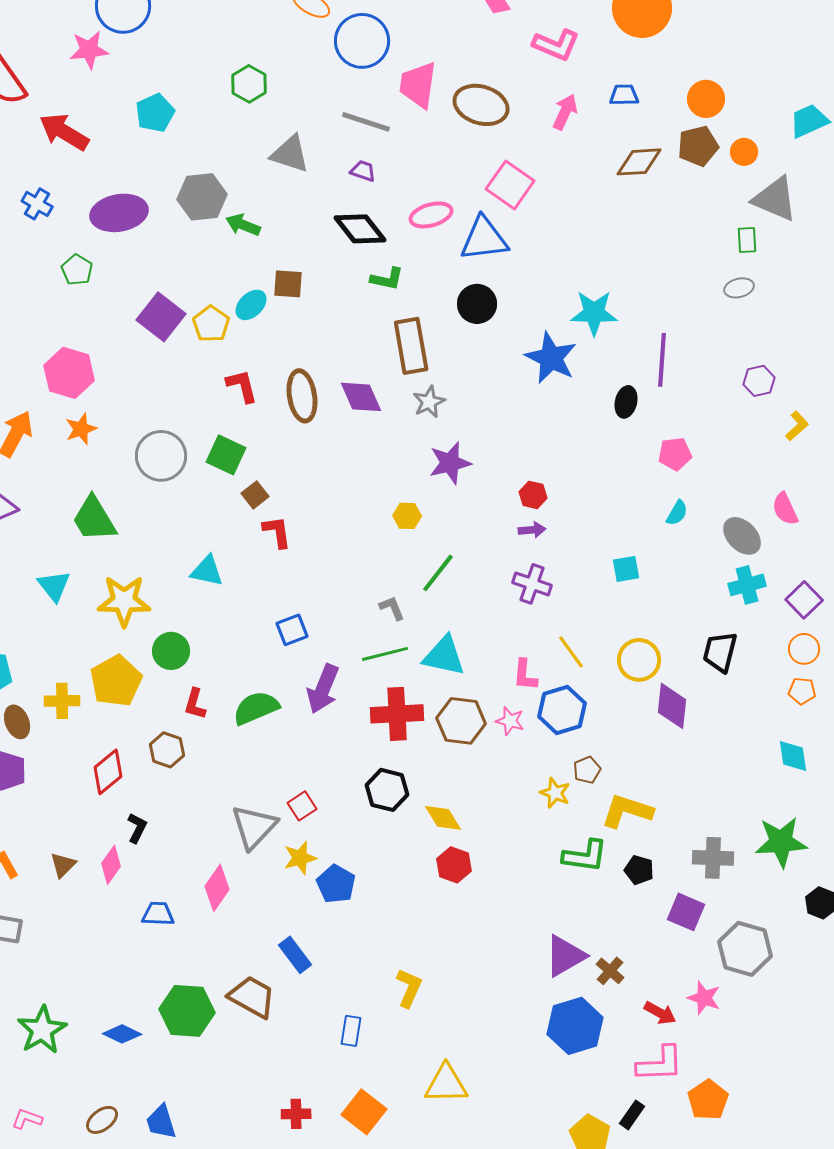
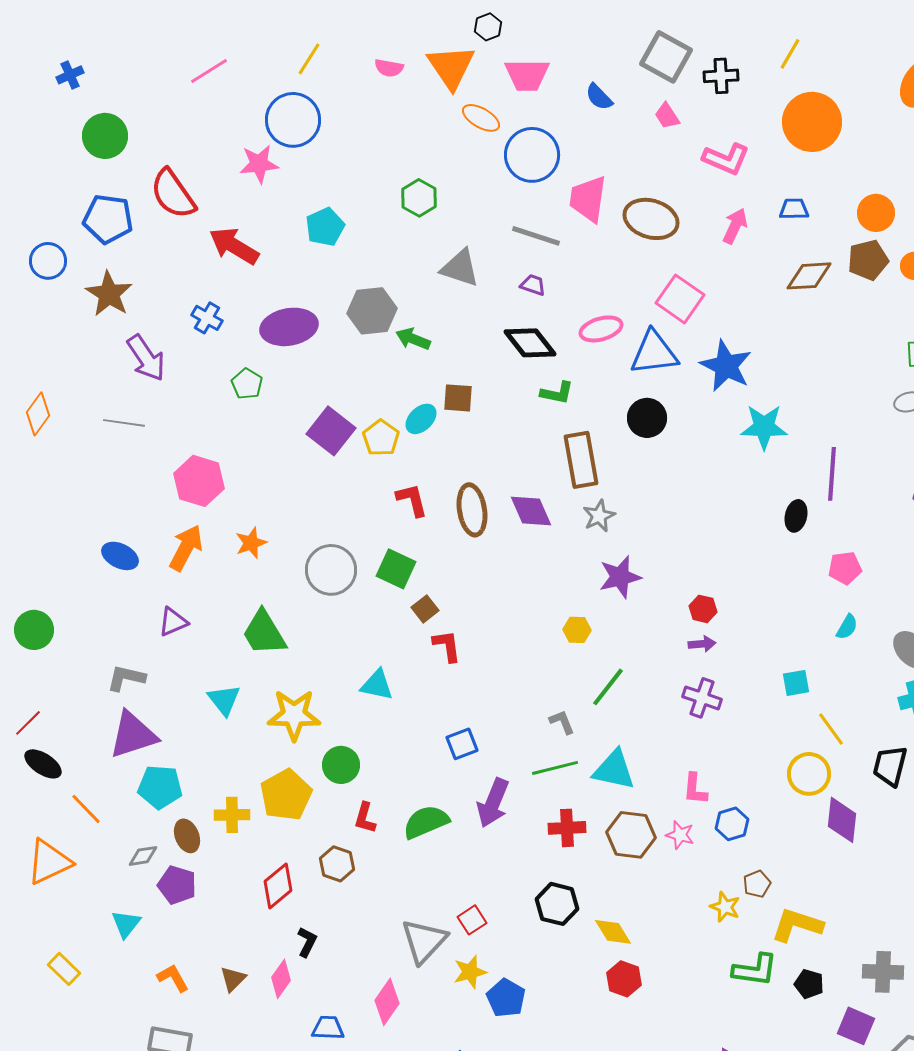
blue star: (551, 358) -> (726, 366), moved
pink hexagon: (69, 373) -> (199, 481), moved
yellow line: (571, 652) -> (831, 729), moved
blue hexagon: (562, 710) -> (732, 824), size x0.7
red cross: (397, 714) -> (567, 828), size x0.7

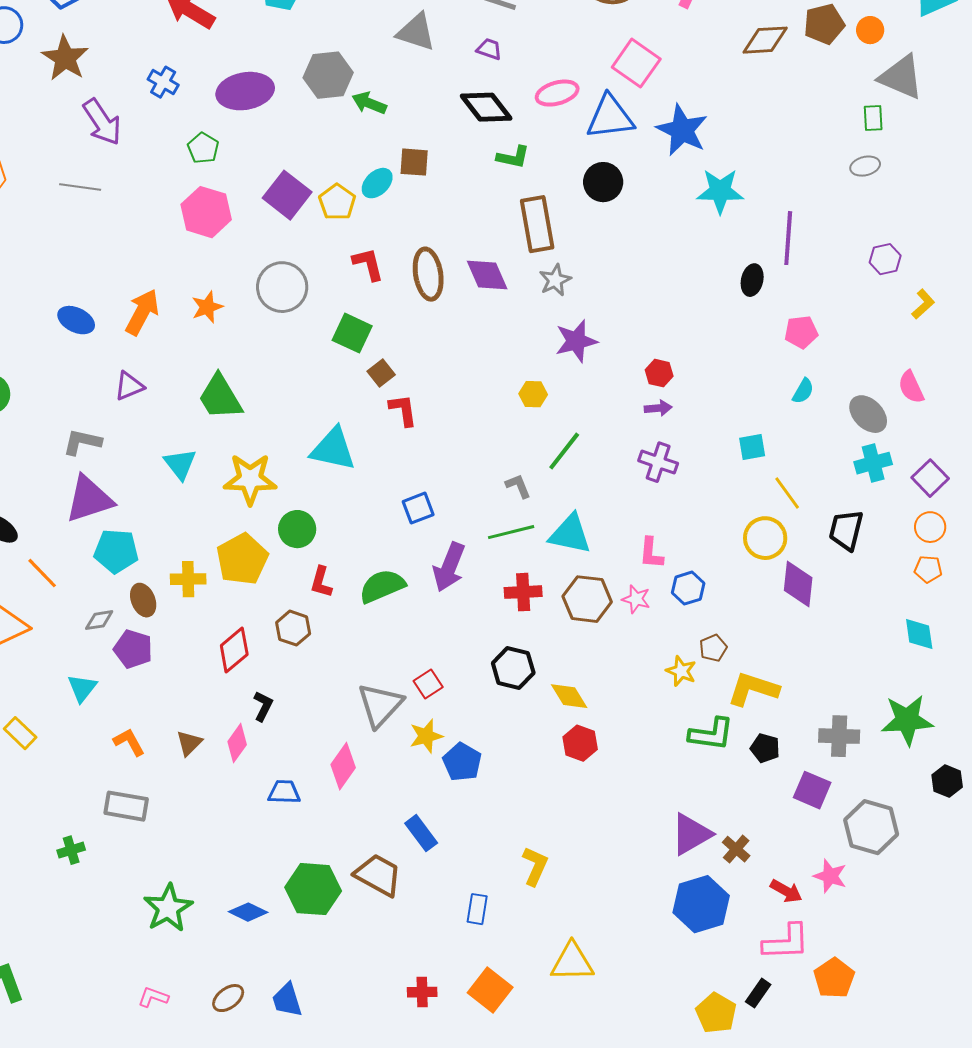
pink hexagon: (199, 481) -> (206, 212), moved
gray circle: (331, 570) -> (282, 287), moved
cyan triangle: (377, 685) -> (333, 449), size x1.4

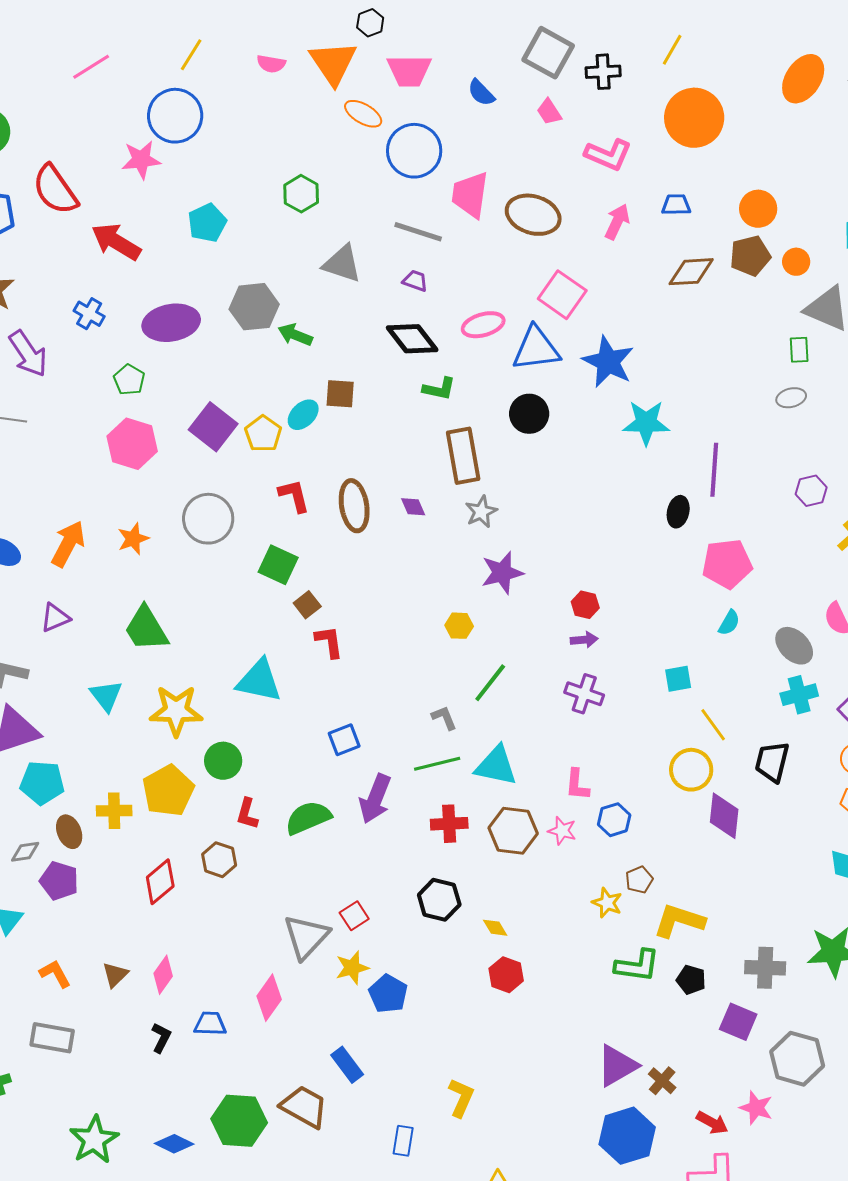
purple diamond: (487, 275) -> (413, 507), size x0.6
pink pentagon: (801, 332) -> (727, 564), size x1.5
yellow diamond: (569, 696) -> (495, 928), size x0.7
black L-shape: (263, 706) -> (161, 1038), moved

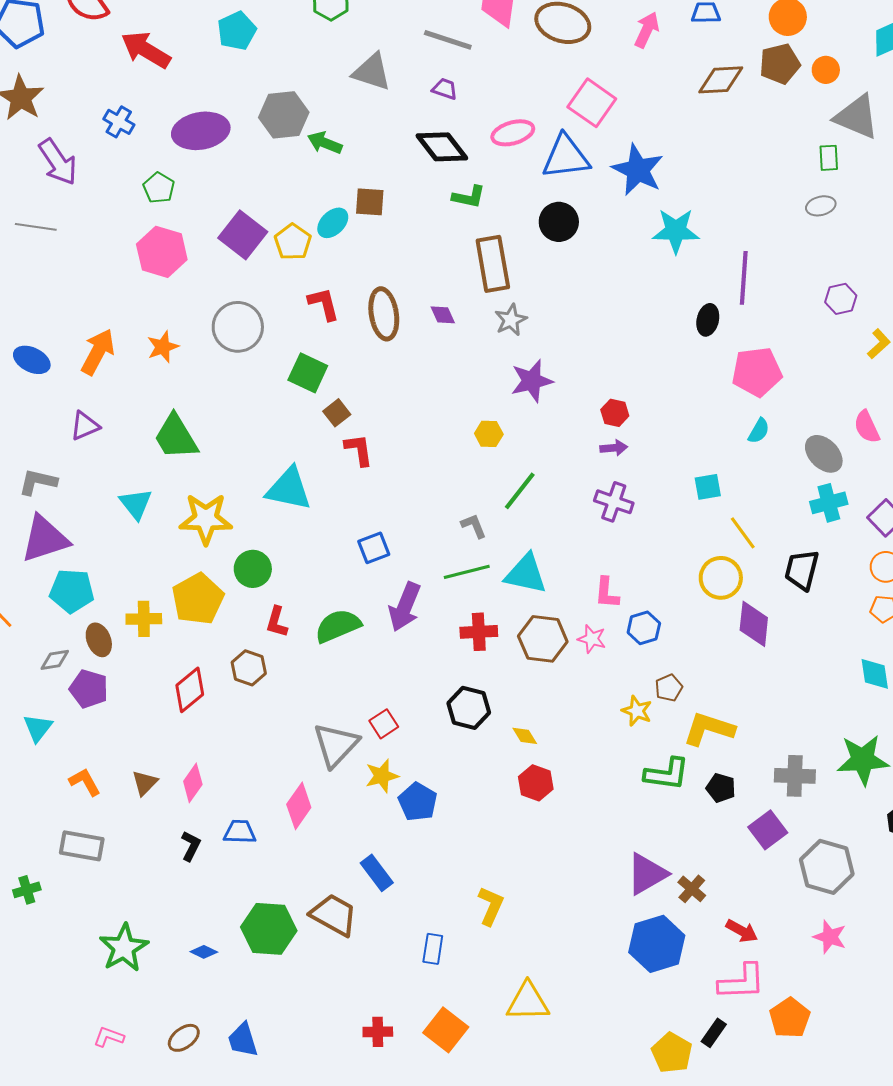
purple square: (738, 1022) -> (768, 830), turned 30
pink star: (756, 1108) -> (830, 937), moved
blue diamond: (174, 1144) -> (204, 952), size x0.7

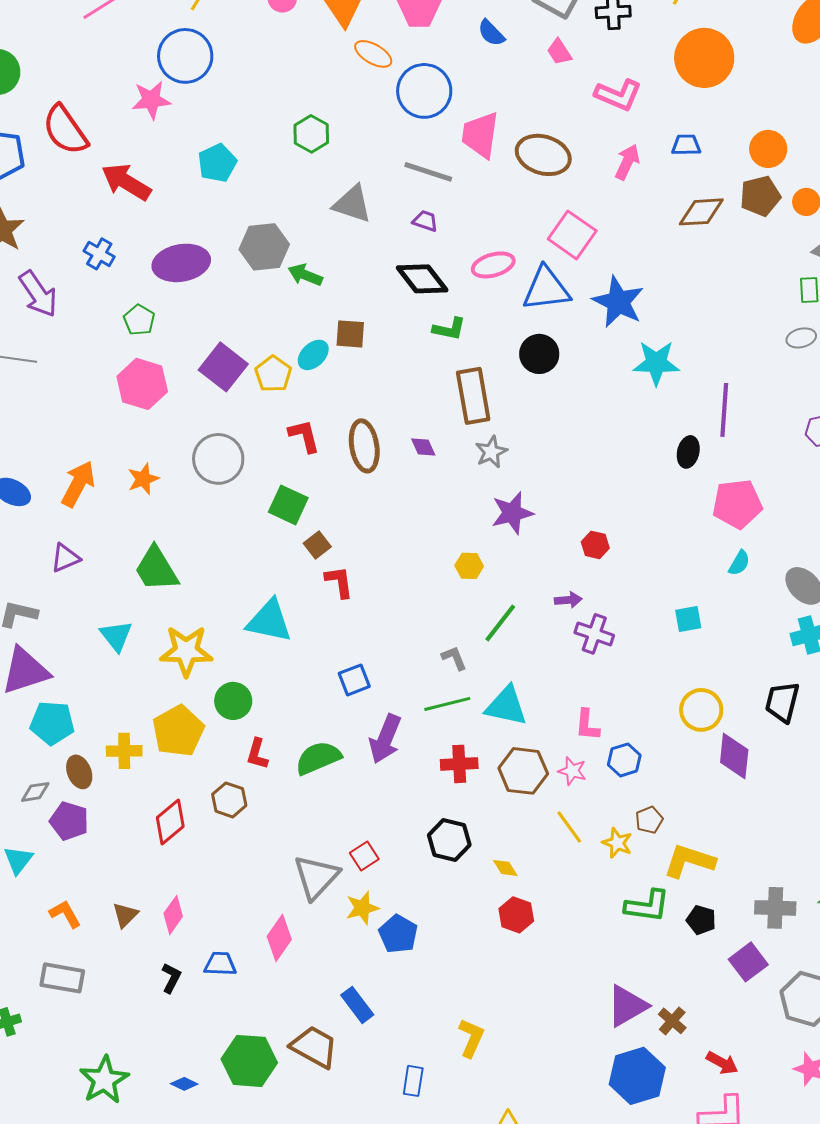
purple arrow: (614, 448) -> (568, 600), moved
yellow line: (743, 533) -> (569, 827), moved

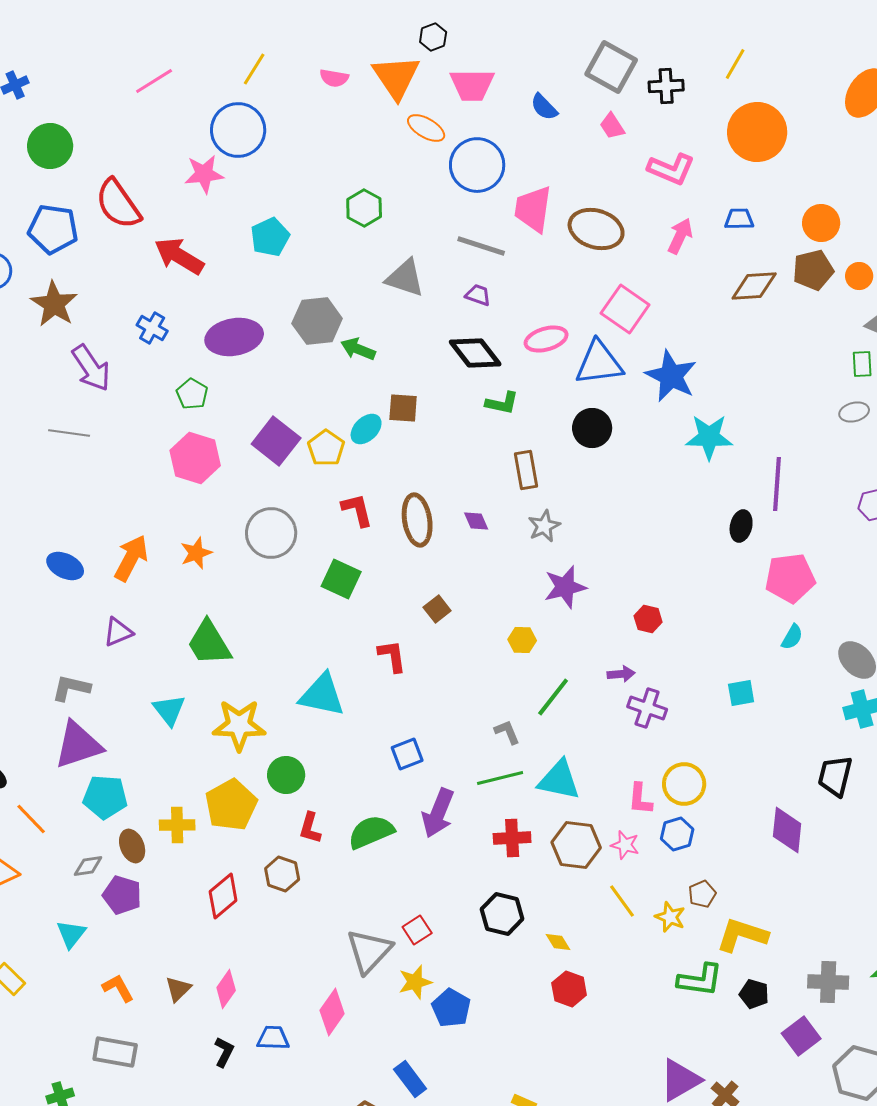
brown rectangle: (473, 396) -> (526, 470), size x0.7
brown square: (317, 545) -> (437, 609), moved
yellow circle: (701, 710) -> (684, 784), moved

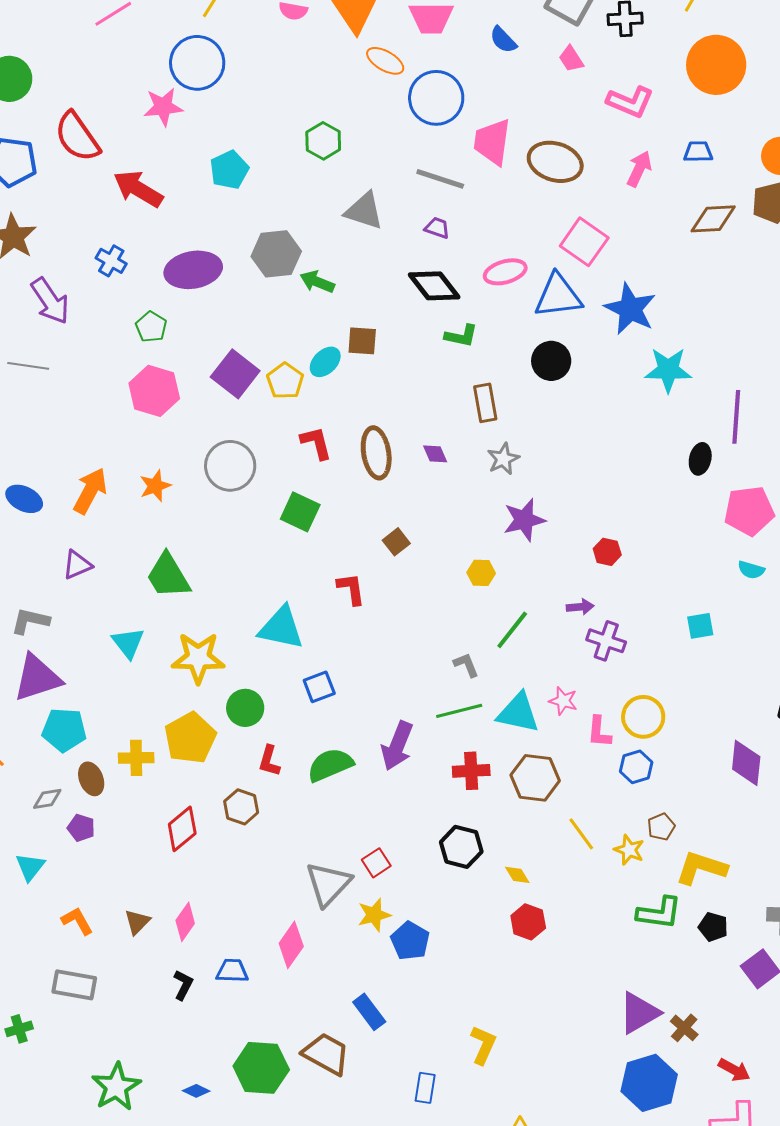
cyan semicircle: (792, 637) -> (751, 570), turned 76
blue square: (407, 754) -> (319, 687), moved
pink star: (625, 845) -> (563, 701), moved
purple pentagon: (122, 895) -> (81, 828), size x0.7

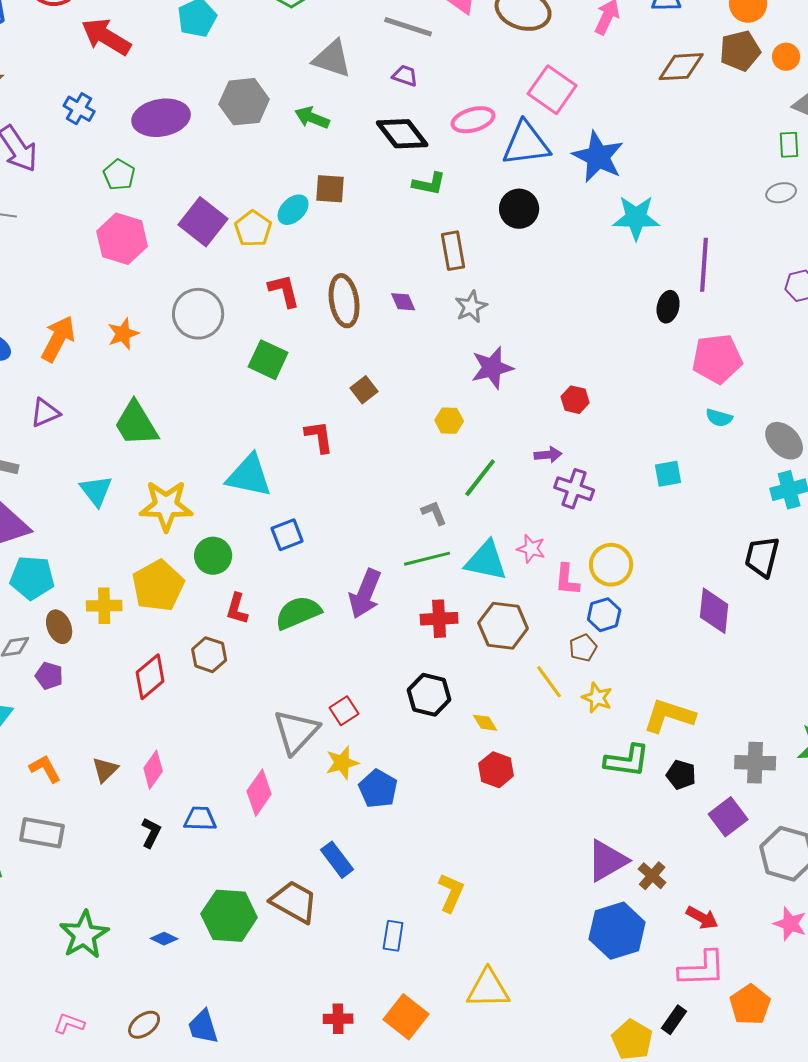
green arrow: (317, 282) -> (312, 118), moved
brown pentagon: (661, 827) -> (583, 648), moved

